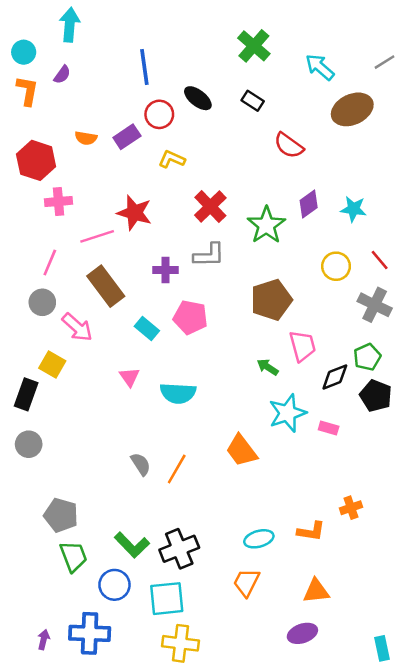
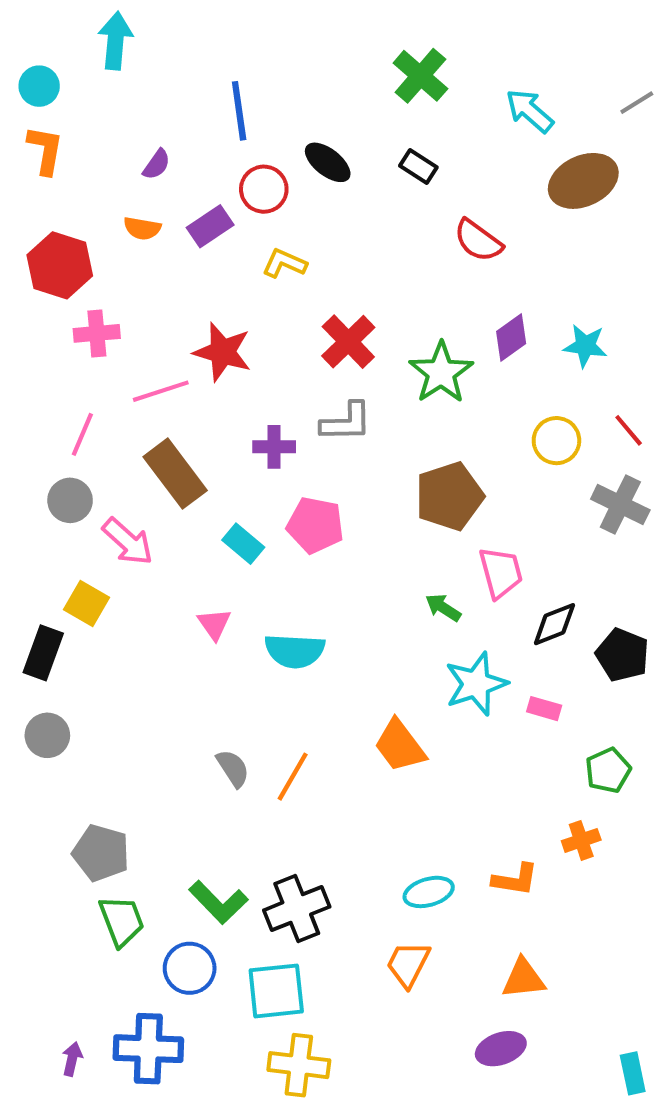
purple semicircle: (62, 75) -> (157, 164), moved
green pentagon: (367, 357) -> (608, 770), moved

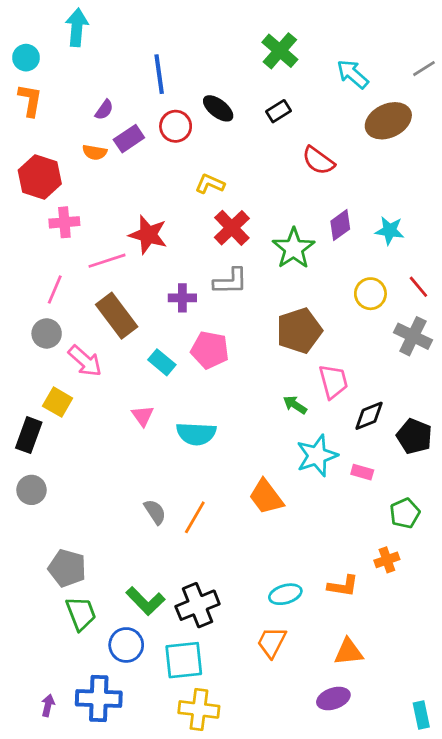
black rectangle: (418, 166) -> (278, 111), turned -65
purple rectangle: (210, 226) -> (129, 139), moved
yellow L-shape: (284, 263) -> (210, 184), moved

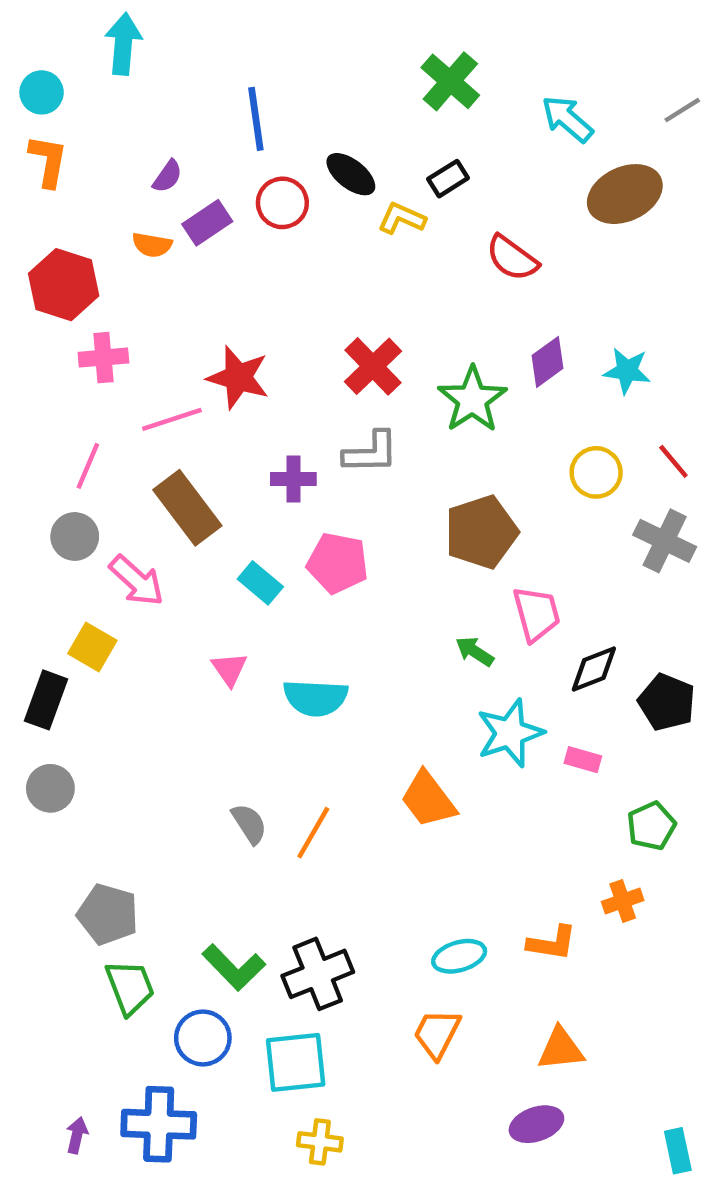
yellow L-shape: (210, 184) -> (402, 218), moved
yellow cross: (199, 709) -> (320, 1142), size x0.7

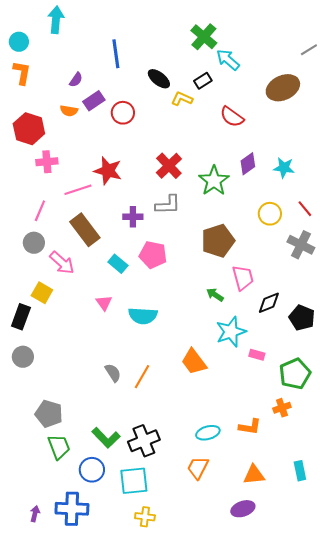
cyan arrow: (567, 119) -> (228, 60), moved
red circle: (282, 203) -> (123, 113), moved
pink rectangle: (583, 760) -> (257, 355), moved
green pentagon: (651, 826) -> (295, 374), size x1.4
cyan rectangle: (678, 1151) -> (300, 471), moved

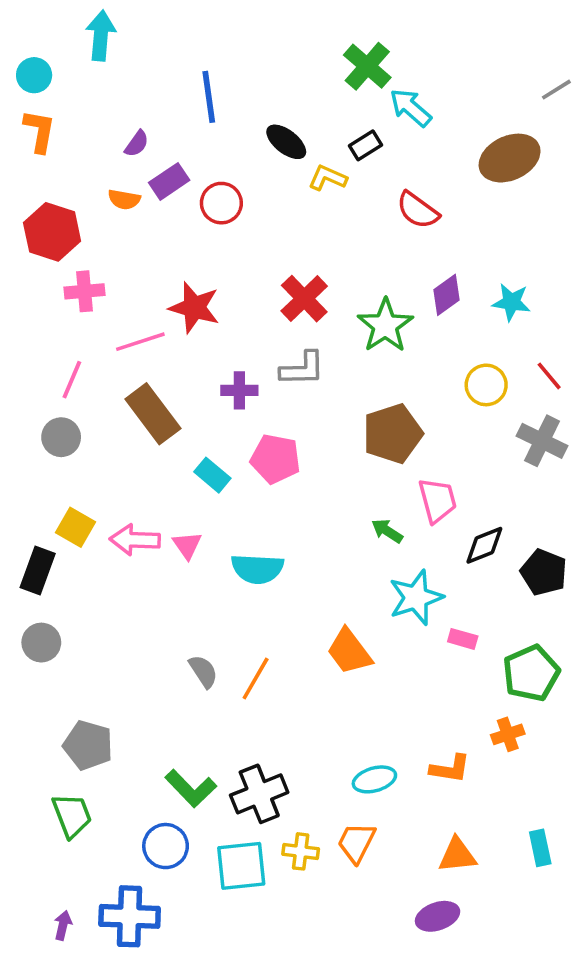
pink arrow: (62, 263) -> (135, 540), moved, turned 140
green trapezoid: (59, 447) -> (72, 815), moved
yellow cross: (145, 517) -> (301, 851), moved

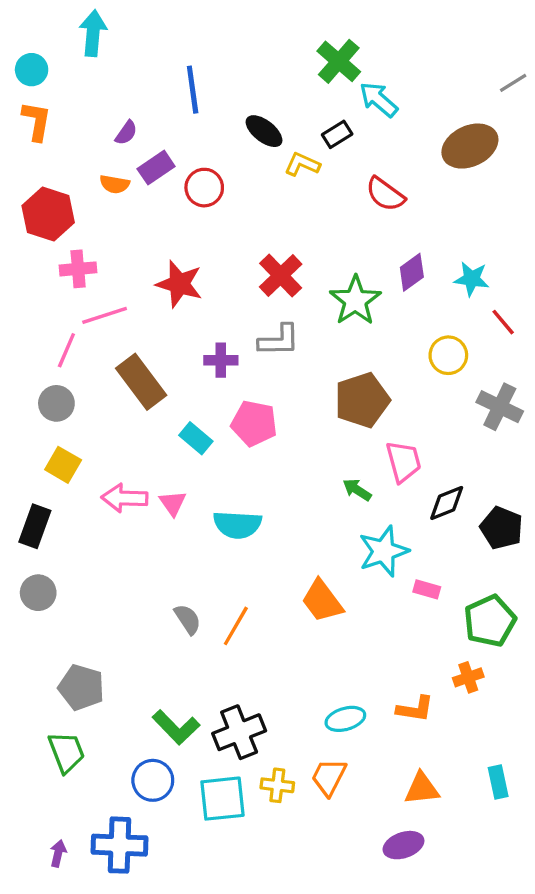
pink line: (140, 342) -> (105, 315), moved
red line: (549, 376) -> (503, 322), moved
yellow square: (75, 527) -> (63, 465), moved

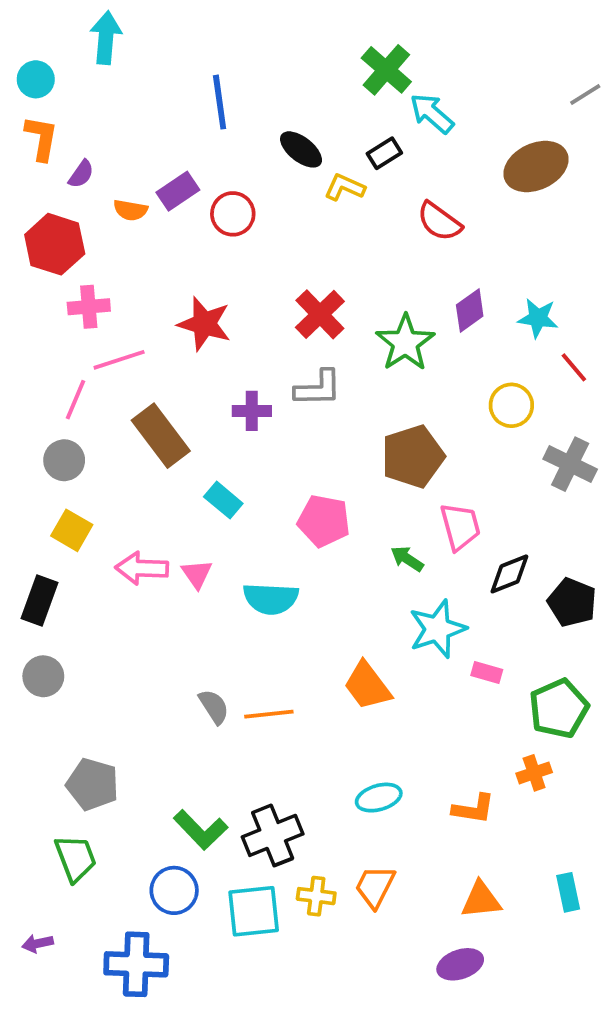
purple semicircle: (126, 133) -> (81, 174), moved
pink pentagon: (254, 423) -> (324, 521), moved
orange line: (236, 626) -> (269, 714), turned 54
cyan ellipse: (345, 719) -> (379, 798), moved
purple arrow: (58, 853) -> (38, 943), moved, turned -115

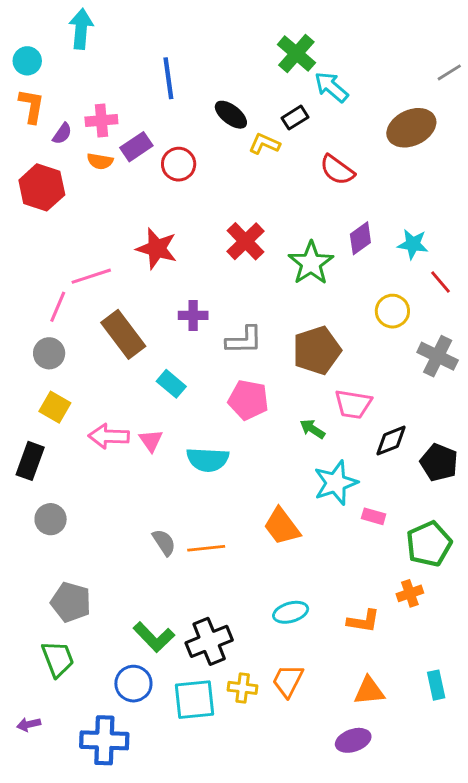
pink cross: (89, 307) -> (101, 120), moved
gray L-shape: (318, 388) -> (244, 340), moved
pink trapezoid: (460, 527) -> (353, 404), turned 114
gray circle: (43, 676) -> (51, 519), moved

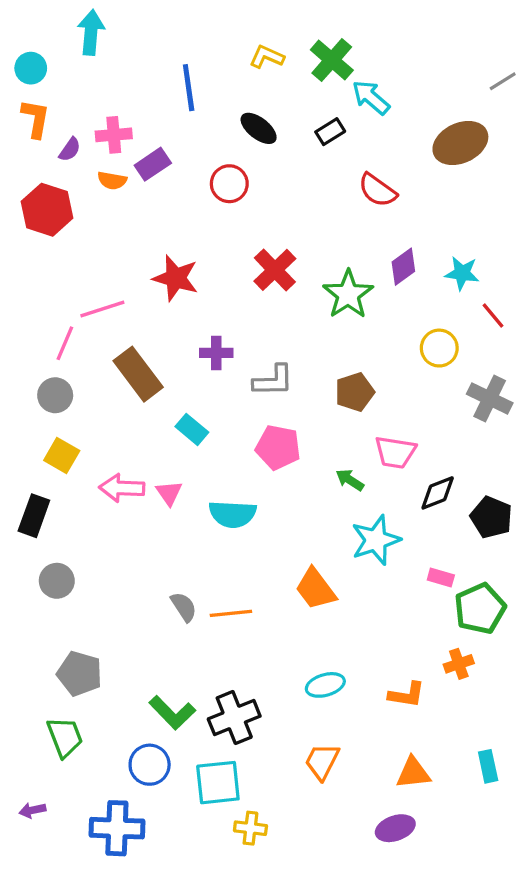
yellow L-shape: (264, 144) -> (267, 57), moved
red circle: (179, 164) -> (229, 184), moved
brown pentagon: (317, 350) -> (355, 392), size x0.7
pink rectangle: (374, 516) -> (441, 578), moved
yellow cross: (243, 688) -> (250, 828), moved

